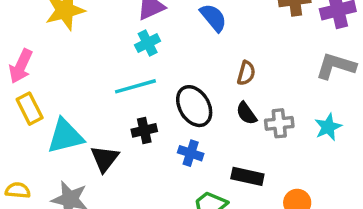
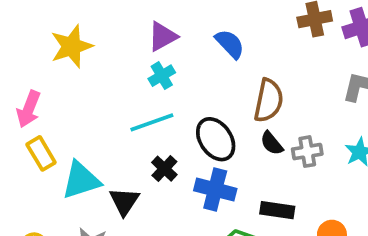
brown semicircle: (246, 73) -> (269, 100), size x1.6
black cross: (144, 130) -> (164, 169), turned -30
blue cross: (191, 153) -> (215, 190), size x1.5

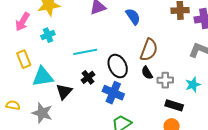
cyan cross: (162, 76) -> (48, 35), moved
pink arrow: (29, 109) -> (22, 22), moved
black rectangle: (277, 210) -> (174, 105), moved

